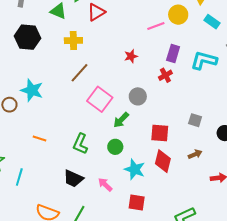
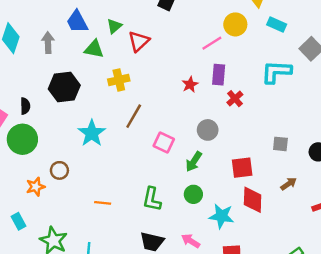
purple rectangle: (173, 53) -> (219, 75), moved
cyan star: (32, 90) -> (92, 133), moved, turned 30
pink square: (100, 99) -> (164, 142), size x0.7

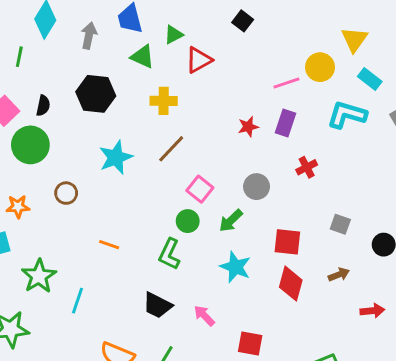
cyan L-shape: (276, 72) -> (347, 115), moved
red cross: (235, 99) -> (307, 167), moved
orange star: (36, 187) -> (18, 207), moved
green circle: (193, 194) -> (188, 221), moved
cyan star: (221, 216) -> (235, 267), moved

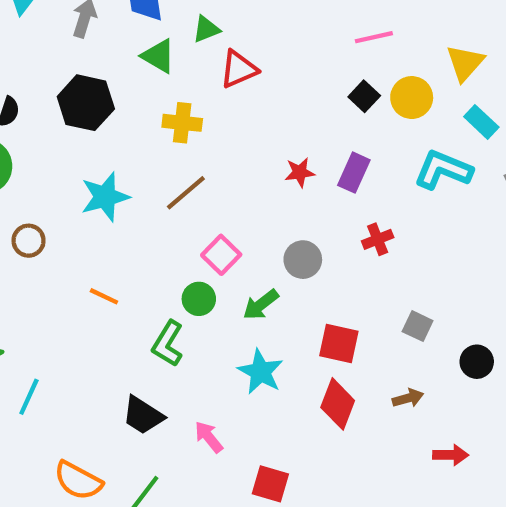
black square: (243, 21) -> (364, 96), moved
pink line: (286, 83) -> (374, 37), moved
orange line: (109, 245) -> (104, 296), moved

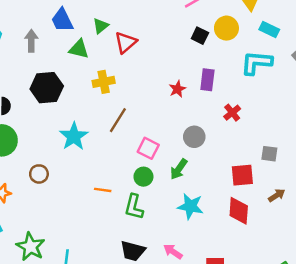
orange line: (104, 296) -> (103, 190), moved
red square: (339, 343) -> (242, 175), moved

